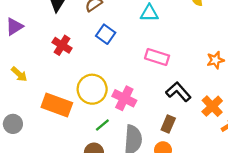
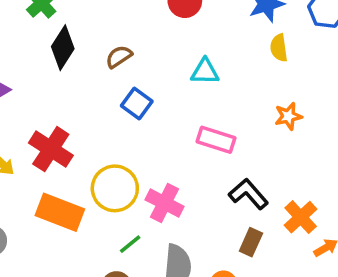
red cross: (62, 45) -> (51, 149), moved, size x1.4
orange star: (215, 60) -> (288, 116), moved
brown rectangle: (168, 124) -> (251, 242), moved

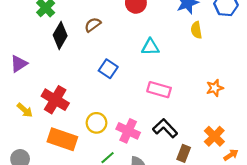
brown semicircle: (119, 57) -> (93, 25), moved
orange star: (288, 116) -> (215, 88), moved
yellow circle: (115, 188) -> (96, 123), size x0.7
black L-shape: (248, 194) -> (165, 128), moved

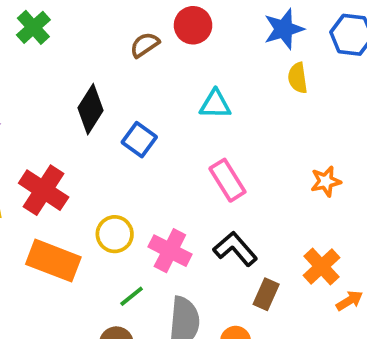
brown semicircle: (93, 25) -> (145, 45), moved
black diamond: (60, 35) -> (90, 109), moved
pink rectangle: (159, 90) -> (227, 180), turned 40

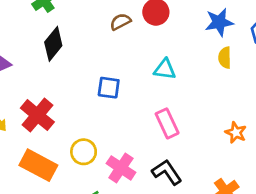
black diamond: (90, 109) -> (53, 44), moved
blue square: (139, 140) -> (109, 88), turned -35
orange star: (326, 181) -> (236, 132), turned 30

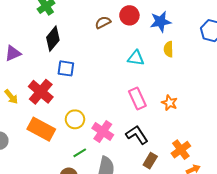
blue star: (219, 22) -> (161, 22), moved
yellow semicircle: (225, 58) -> (169, 49), moved
blue square: (109, 88) -> (66, 68), moved
orange star: (236, 132) -> (170, 103), moved

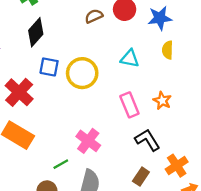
orange star: (170, 103) -> (162, 101), moved
yellow circle: (75, 119) -> (82, 73), moved, size x1.4
black L-shape: (137, 135) -> (147, 140), moved

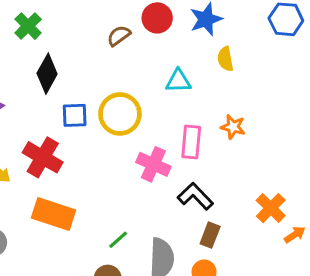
pink rectangle: (129, 105) -> (191, 142), turned 40
black L-shape: (147, 140) -> (195, 196), moved
pink cross: (88, 141) -> (153, 164), moved
brown rectangle: (141, 177) -> (210, 235), moved

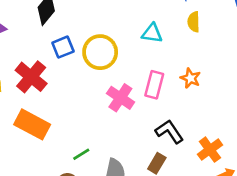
blue square: (75, 115) -> (63, 47), turned -30
black L-shape: (195, 196) -> (169, 132), moved

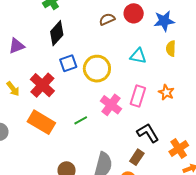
green line: (81, 154) -> (81, 120), moved

